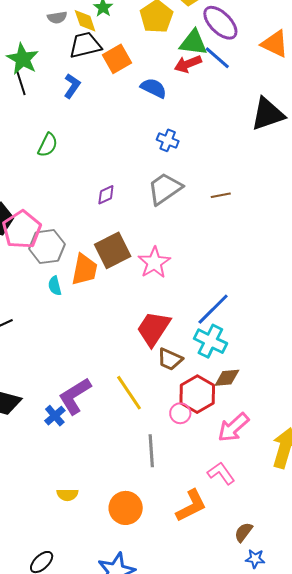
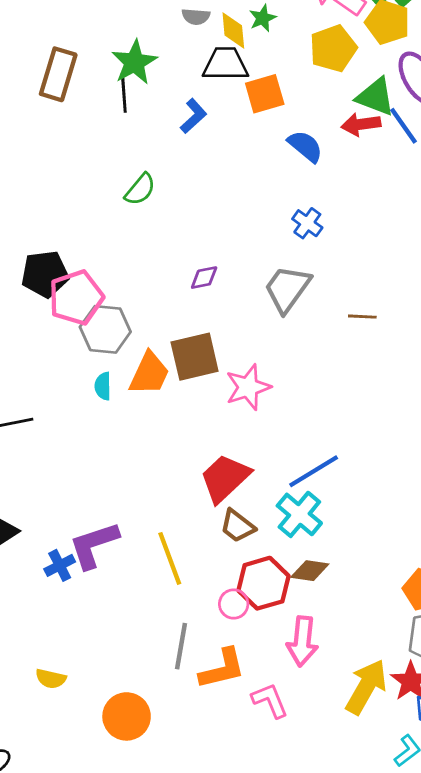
gray trapezoid: (165, 189) -> (287, 289), turned -33
pink arrow: (233, 427) -> (302, 641), turned -56
orange L-shape: (191, 506) -> (222, 669), moved

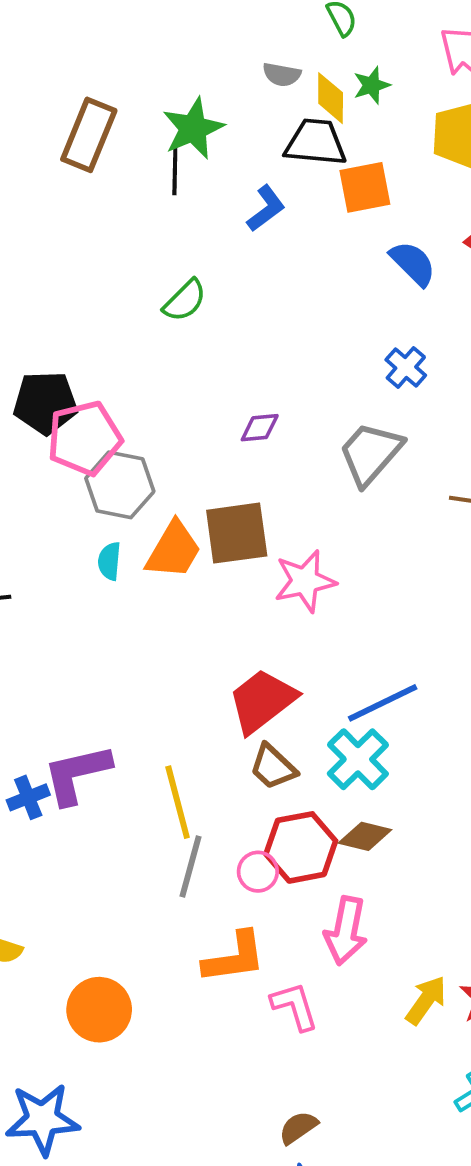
gray line: (181, 646) -> (191, 867), moved
yellow arrow: (366, 687) -> (426, 1000), size x0.7

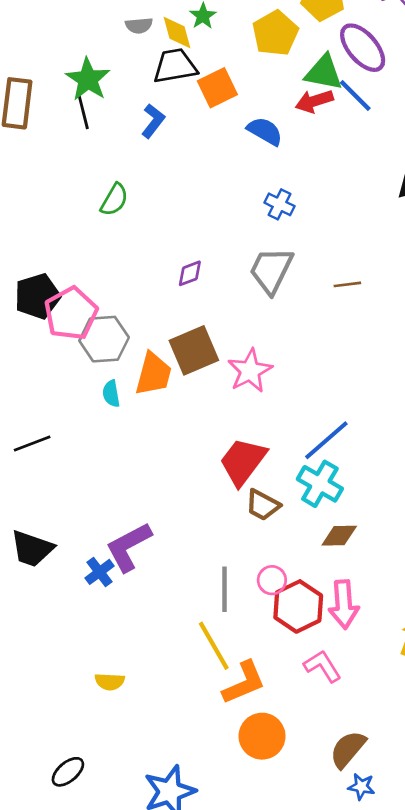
yellow line: (178, 802) -> (214, 646), moved
red hexagon: (301, 847) -> (298, 606), moved
orange L-shape: (234, 957) -> (244, 683), moved
orange circle: (99, 1010) -> (262, 736), moved
brown semicircle: (298, 1128) -> (348, 749), size x1.4

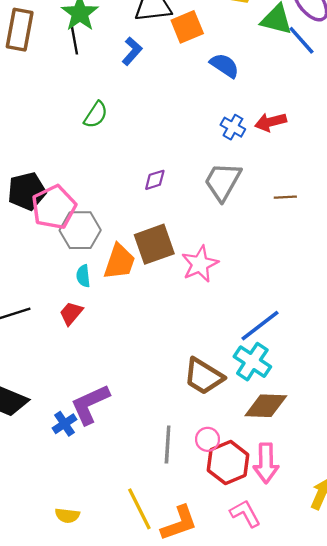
red arrow: (314, 101) -> (271, 122), moved
red trapezoid: (243, 461) -> (71, 313), moved, size x0.6
brown trapezoid: (263, 505) -> (204, 376), size x1.4
brown diamond: (339, 536) -> (266, 406), size x1.4
yellow line: (214, 646) -> (139, 509), moved

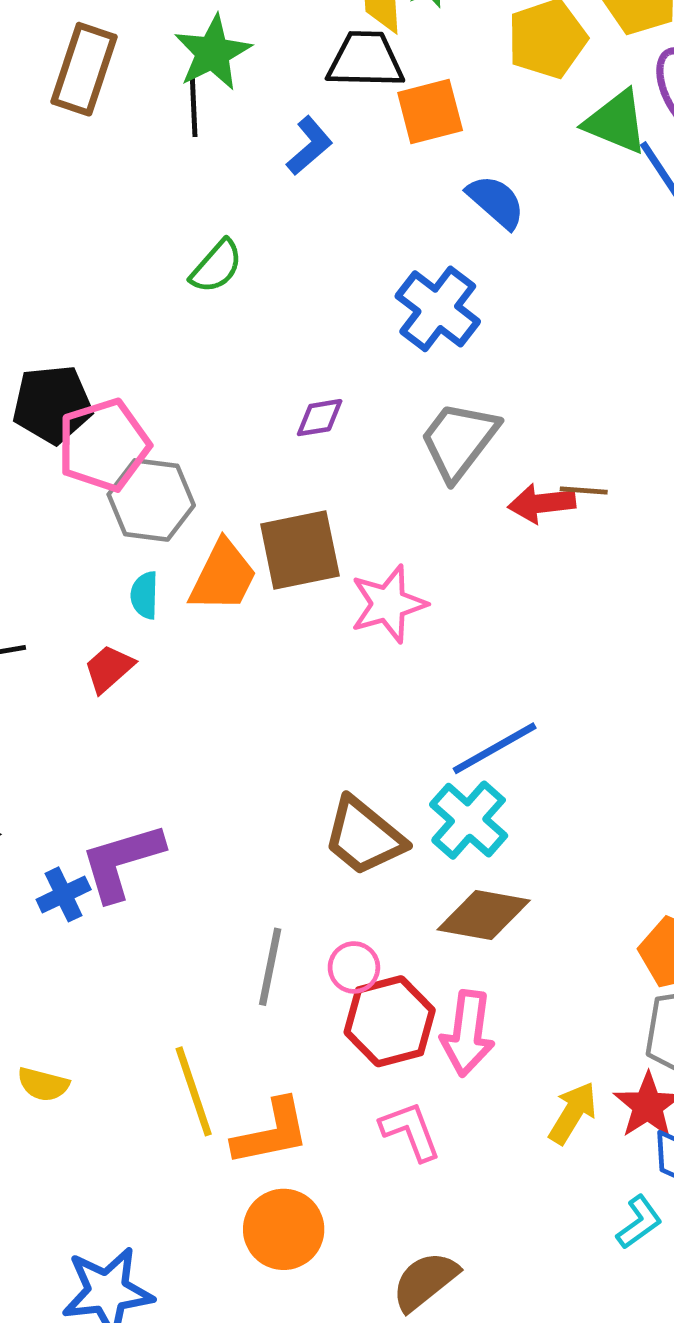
red arrow: (271, 122) -> (542, 503), moved
blue cross: (233, 127) -> (438, 309), moved, size x1.6

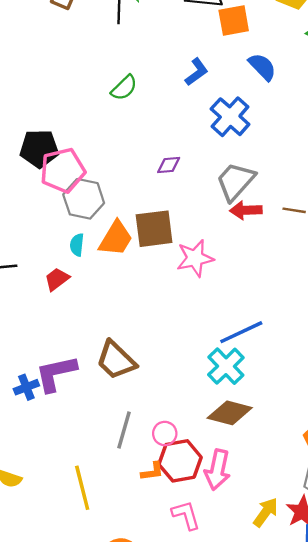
blue L-shape: (309, 146) -> (197, 72), moved
red arrow: (542, 503) -> (246, 210), moved
brown trapezoid: (364, 837) -> (116, 360), moved
orange L-shape: (271, 1132) -> (152, 471), moved, size x0.6

